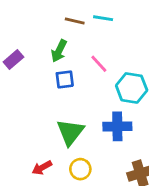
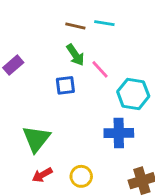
green arrow: (59, 51) -> (75, 55), moved, turned -60
green triangle: (70, 132) -> (36, 139), moved

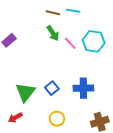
blue square: (65, 85) -> (52, 88), moved, turned -32
cyan hexagon: (133, 94) -> (94, 41), moved
red arrow: (42, 175) -> (15, 118), moved

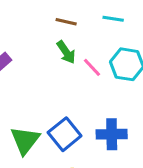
cyan line: (73, 11) -> (113, 19), moved
blue square: (52, 88) -> (65, 134), size x1.5

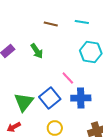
green arrow: (66, 52) -> (37, 51), moved
pink line: (92, 67) -> (68, 78), moved

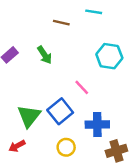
cyan line: (82, 22) -> (94, 12), moved
blue cross: (81, 98) -> (97, 124), moved

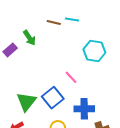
cyan line: (94, 12) -> (72, 20), moved
green arrow: (45, 55) -> (29, 38), moved

